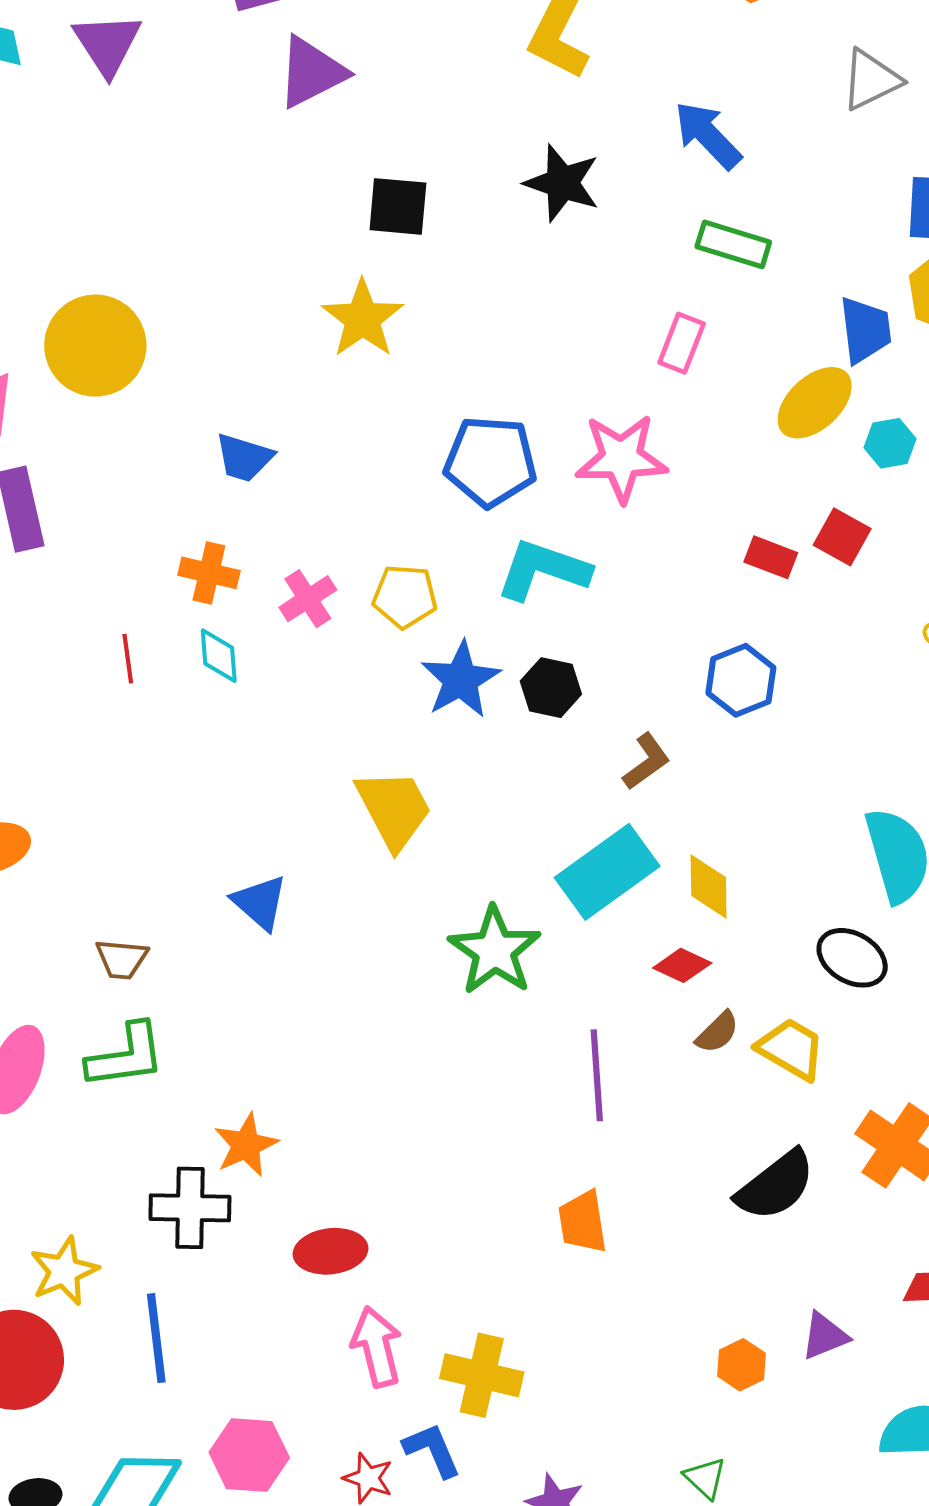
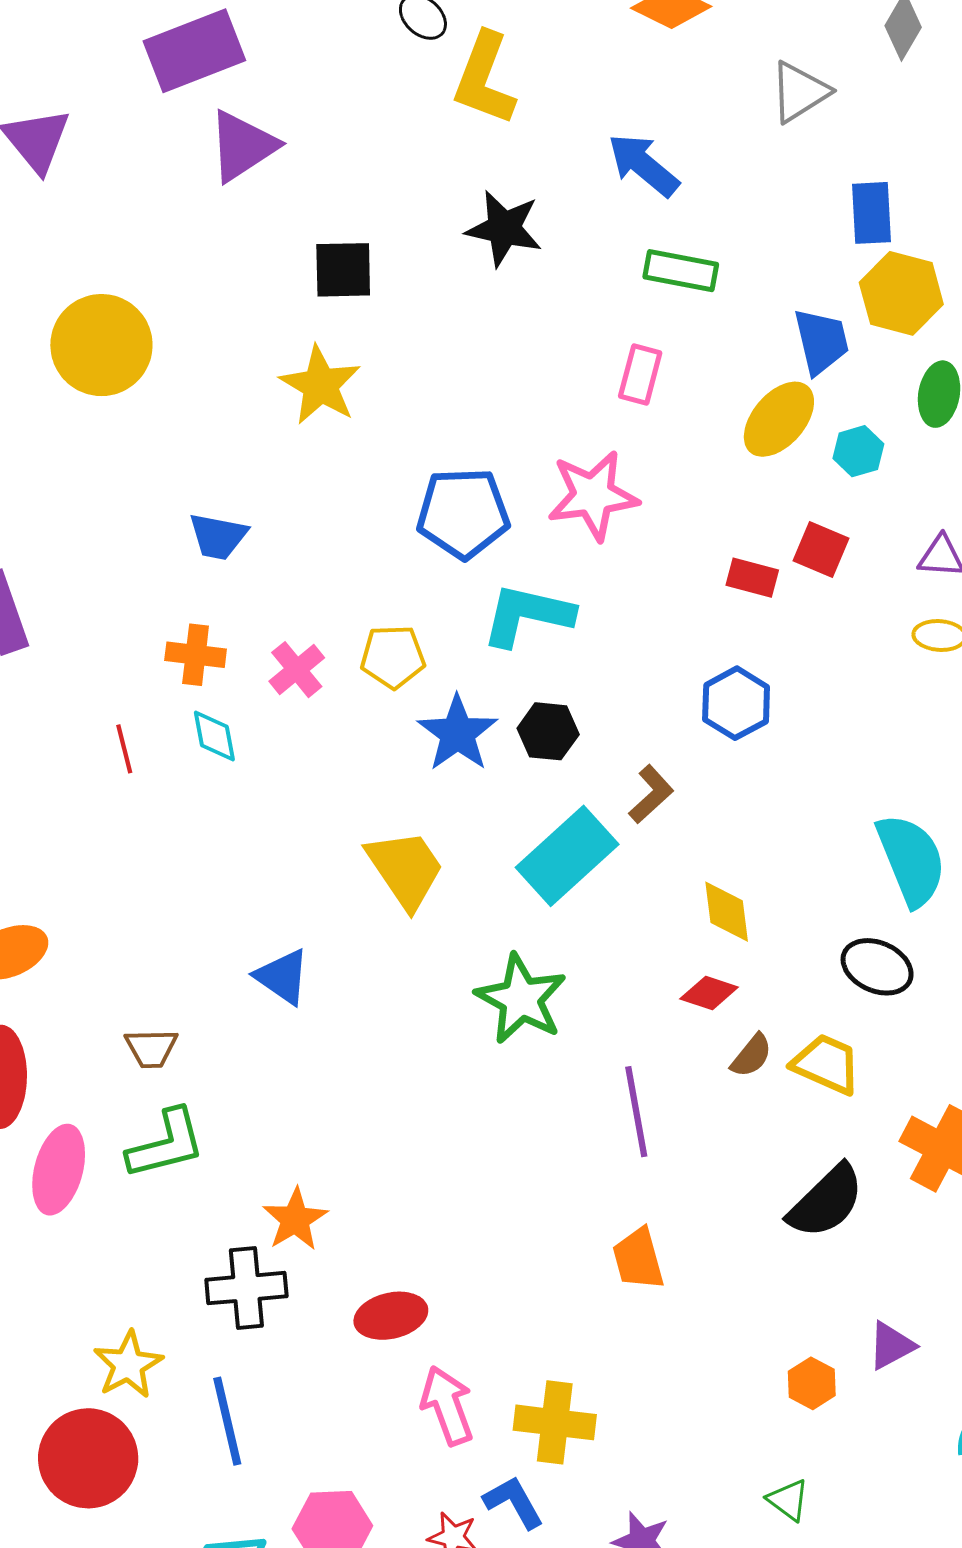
yellow circle: (95, 346) -> (101, 345), moved
cyan rectangle: (607, 872) -> (567, 856), moved

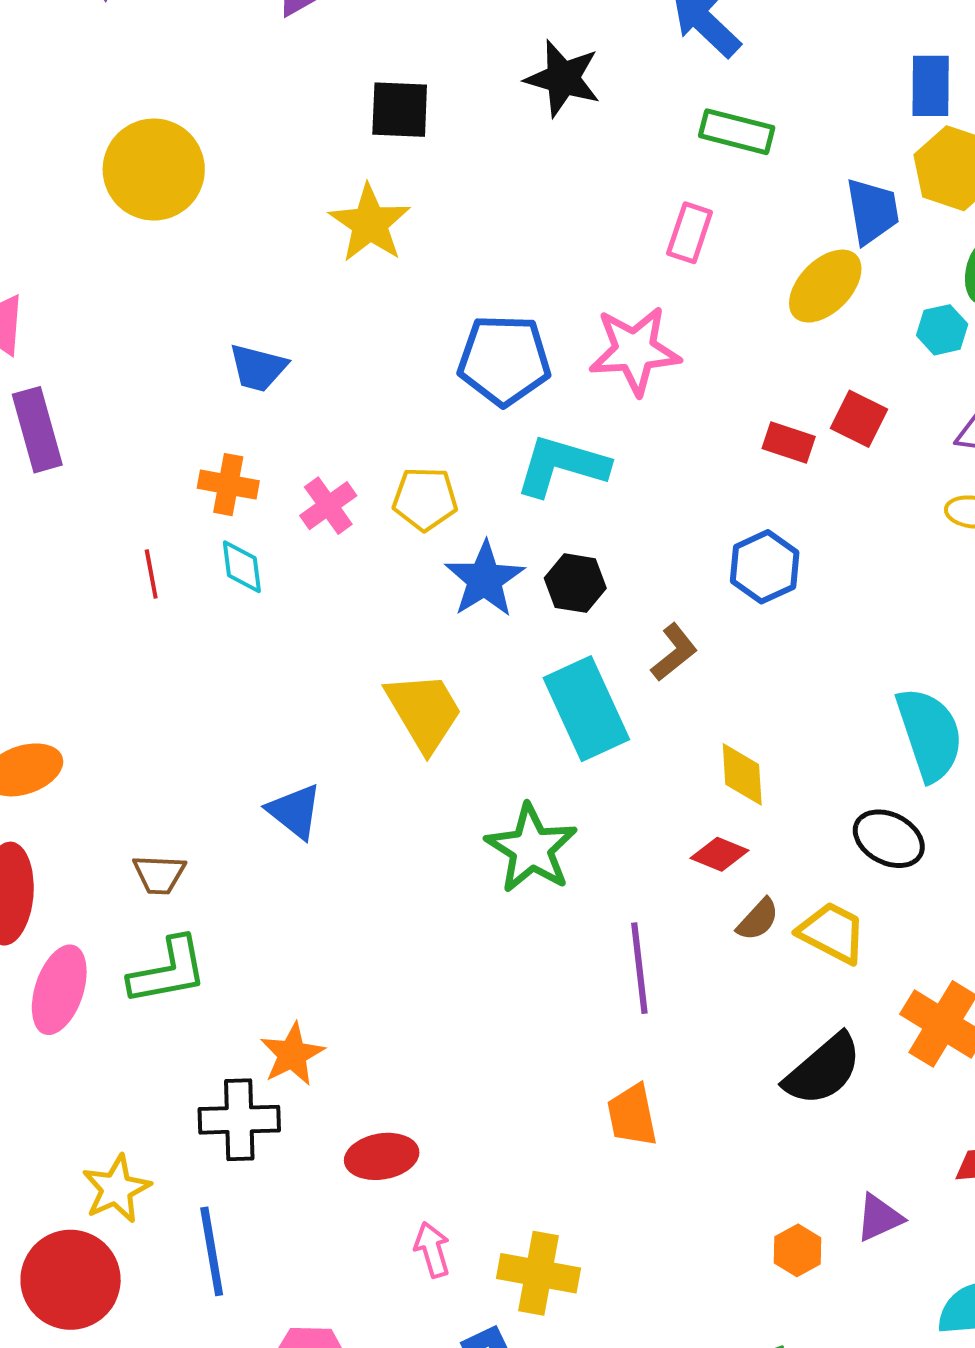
cyan hexagon: (858, 451) -> (942, 330), moved
cyan rectangle: (567, 856) -> (586, 709), turned -76
pink arrow: (447, 1406) -> (432, 1250), size x0.7

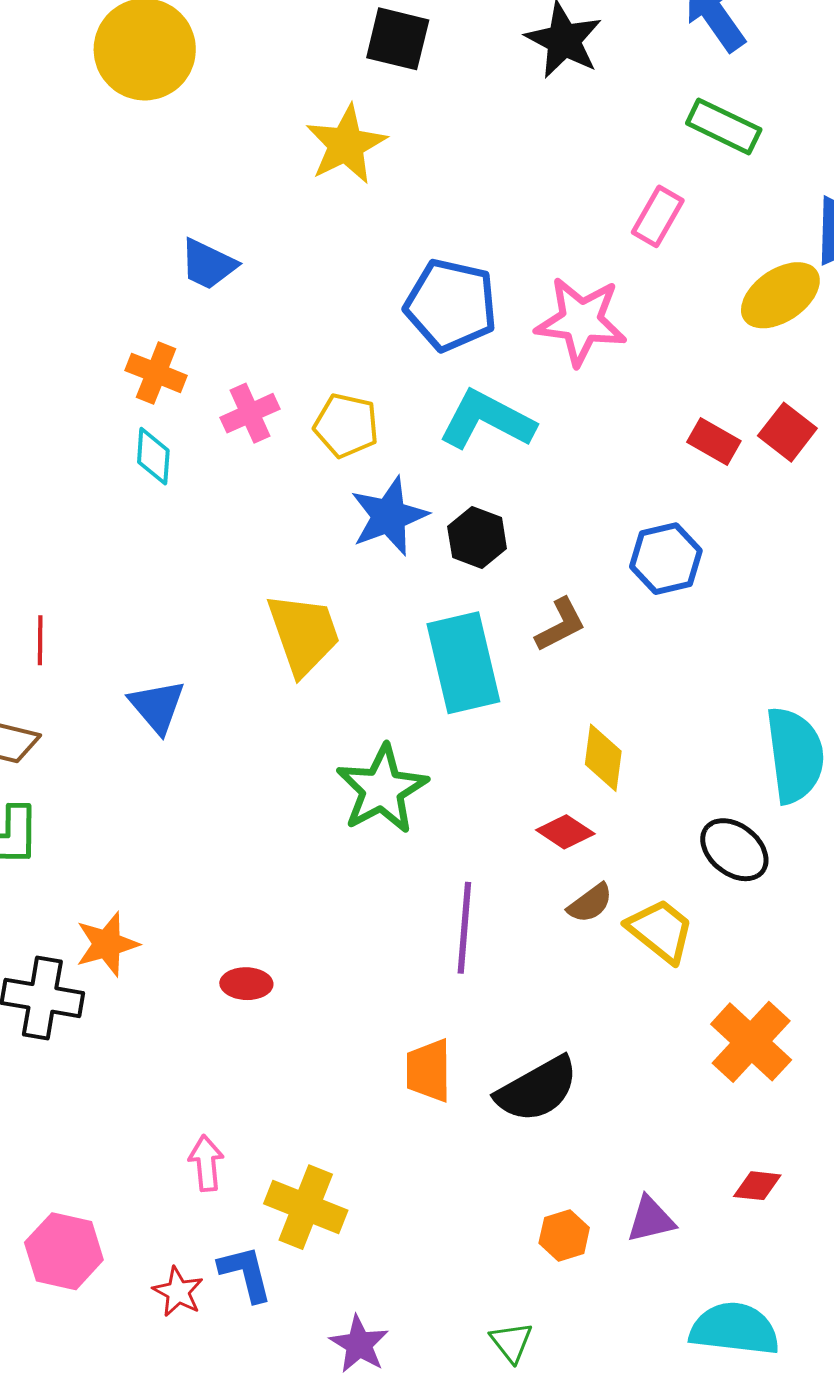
red line: (151, 574) -> (40, 640), moved
black semicircle: (823, 1070) -> (537, 1089), moved
red ellipse: (382, 1156) -> (246, 984), moved, size x0.7

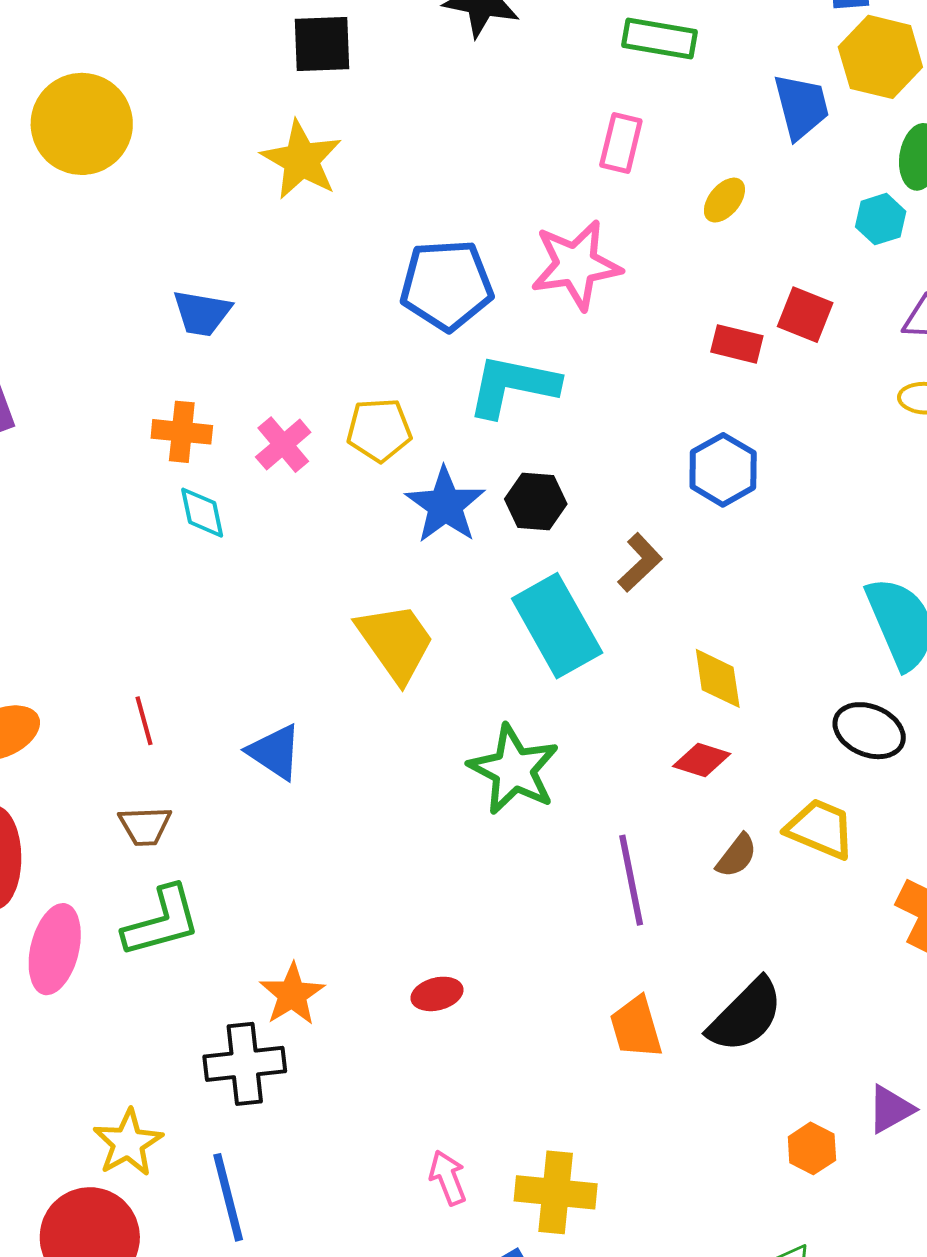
yellow ellipse: (780, 295) -> (724, 200), moved, size x0.6
brown semicircle: (590, 903) -> (737, 856), moved

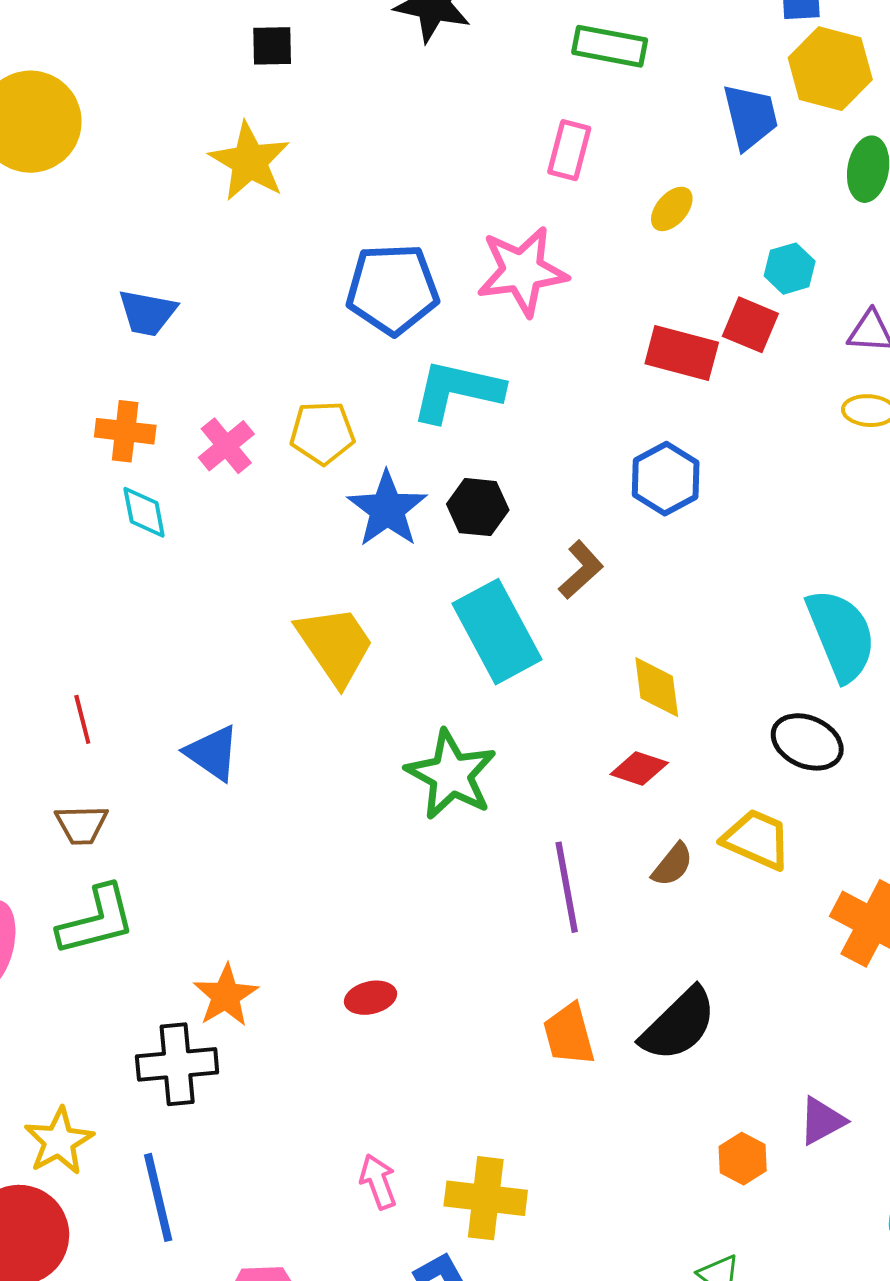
black square: (322, 44) -> (272, 46), size x0.7
cyan hexagon: (881, 219) -> (790, 269), moved
red rectangle: (737, 344) -> (682, 353), size x1.4

